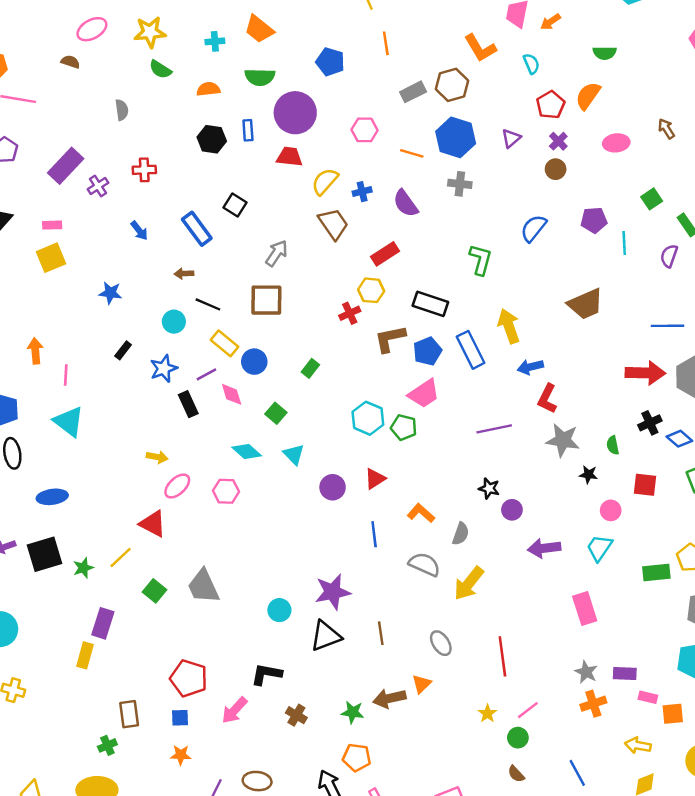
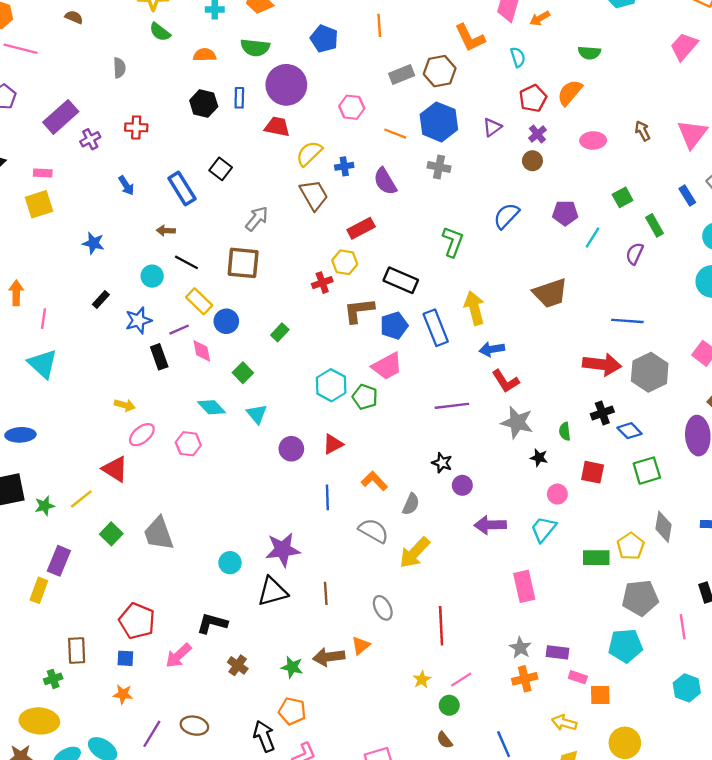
cyan line: (624, 243) -> (593, 238), turned 30
red L-shape: (547, 399) -> (505, 381), turned -64

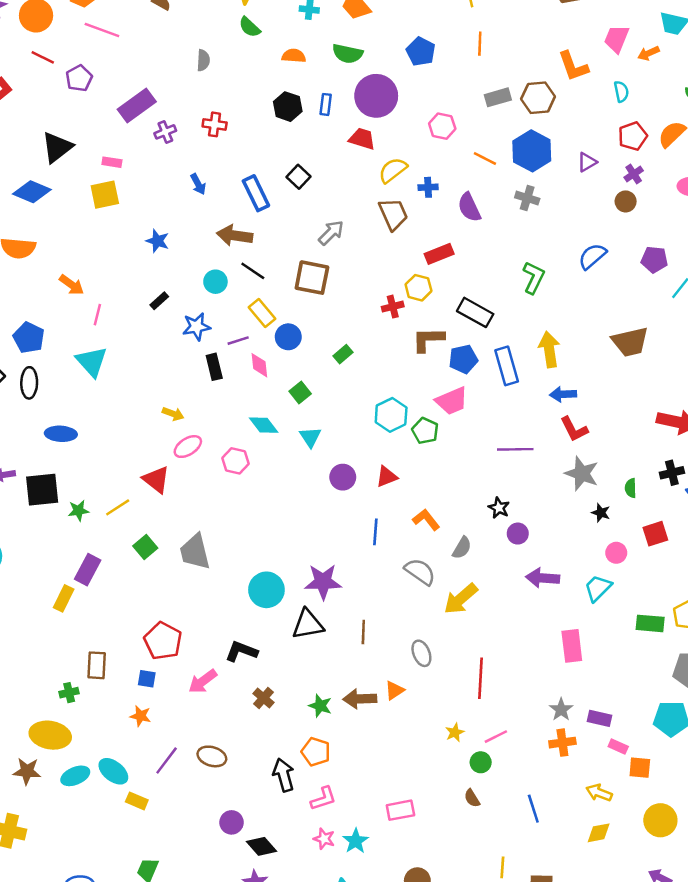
brown arrow: (166, 231) -> (235, 236), size x1.8
orange arrow: (16, 293) -> (72, 285), turned 120
red square: (593, 472) -> (655, 534), turned -35
cyan circle: (230, 563) -> (266, 590), size x1.5

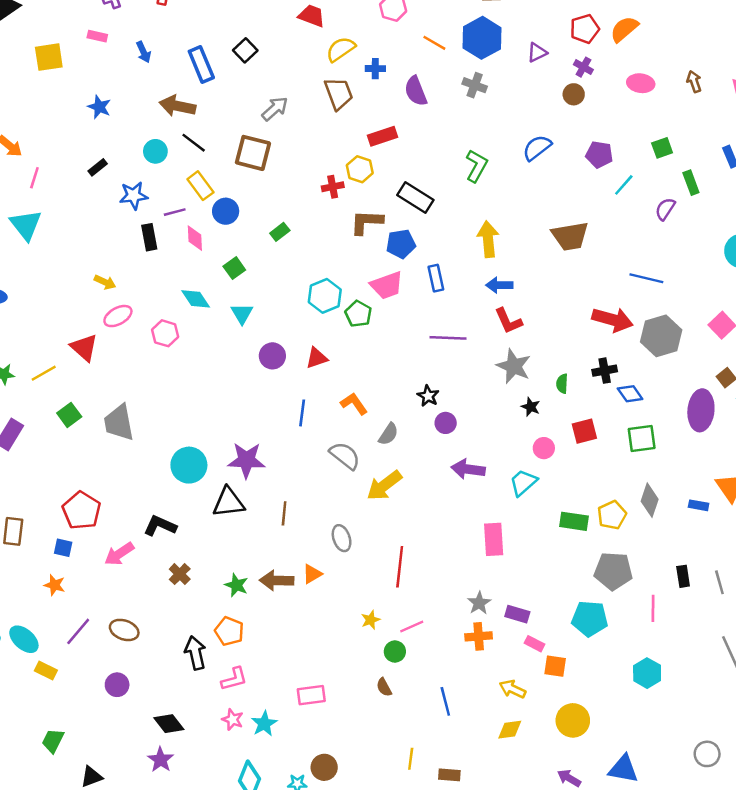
pink rectangle: (112, 162) -> (97, 36), moved
purple cross: (634, 174) -> (583, 67), turned -30
blue rectangle: (507, 366) -> (436, 278), moved, size x0.7
purple circle: (232, 822) -> (117, 685), moved

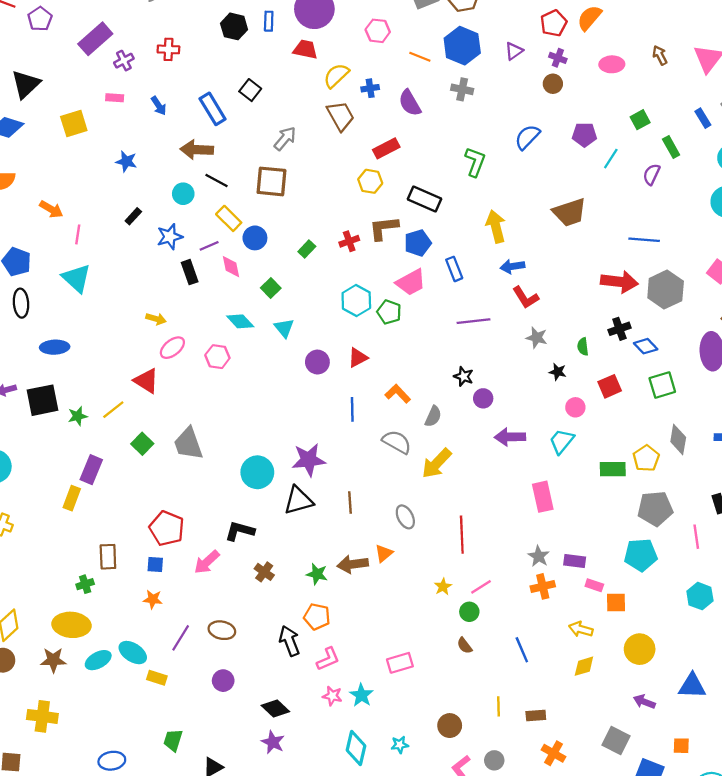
red cross: (333, 187) -> (349, 241), moved
gray star: (514, 366) -> (537, 338), size x0.7
brown circle: (324, 767) -> (450, 726), moved

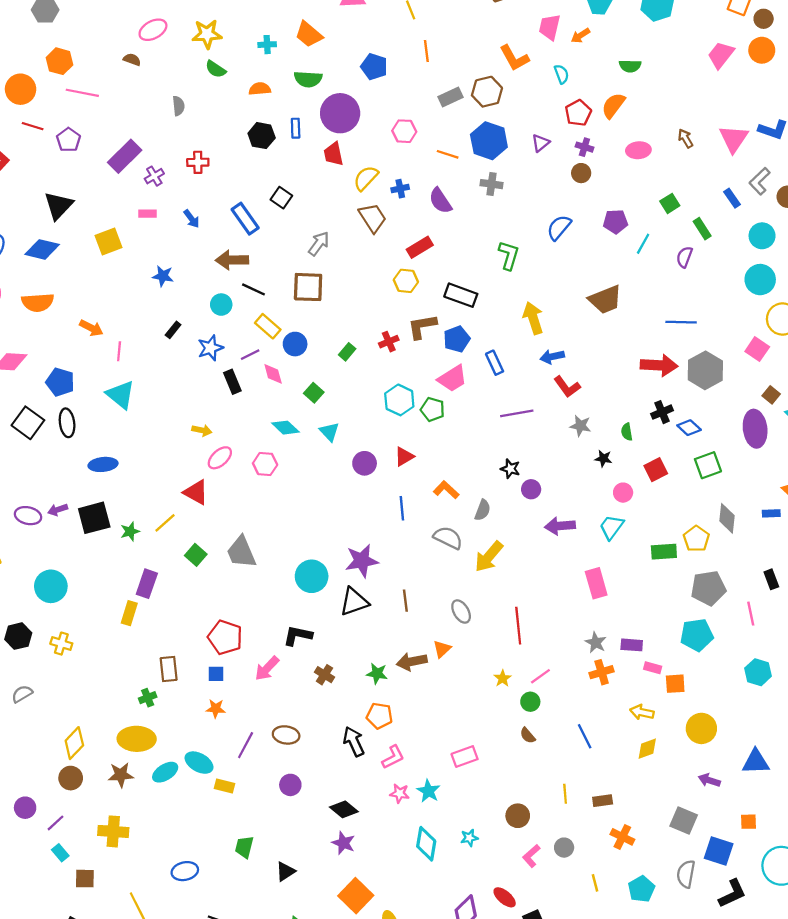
red trapezoid: (305, 49) -> (334, 154), turned -110

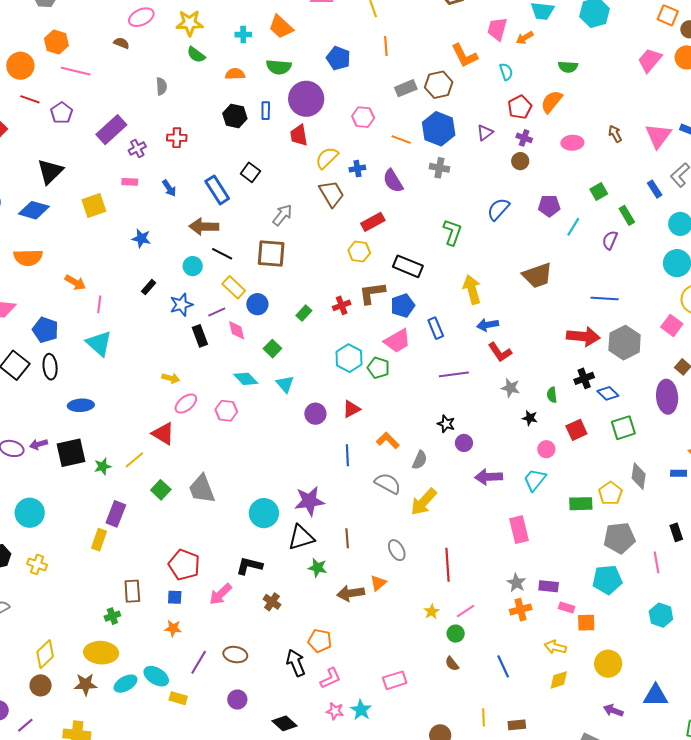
green star: (377, 674) -> (317, 568), moved

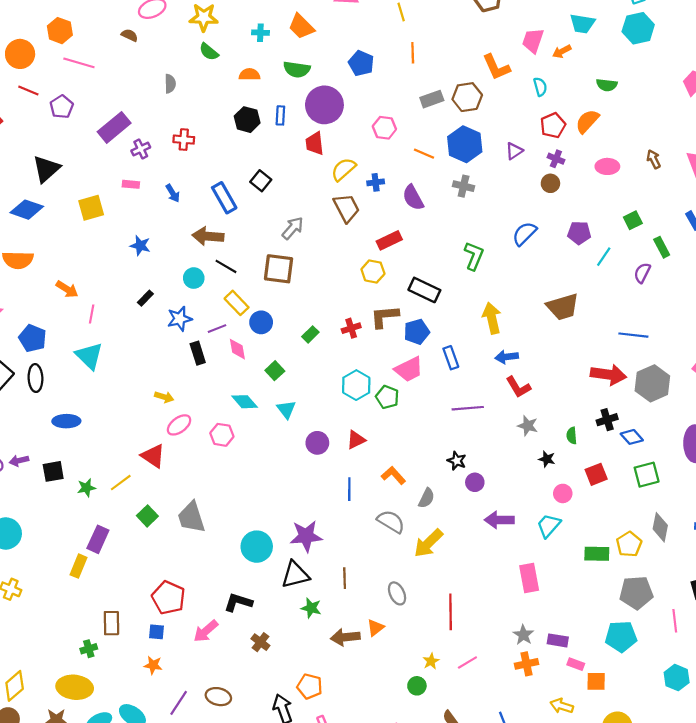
black square: (71, 453) -> (53, 471), size x0.7
green circle: (456, 634) -> (417, 686), moved

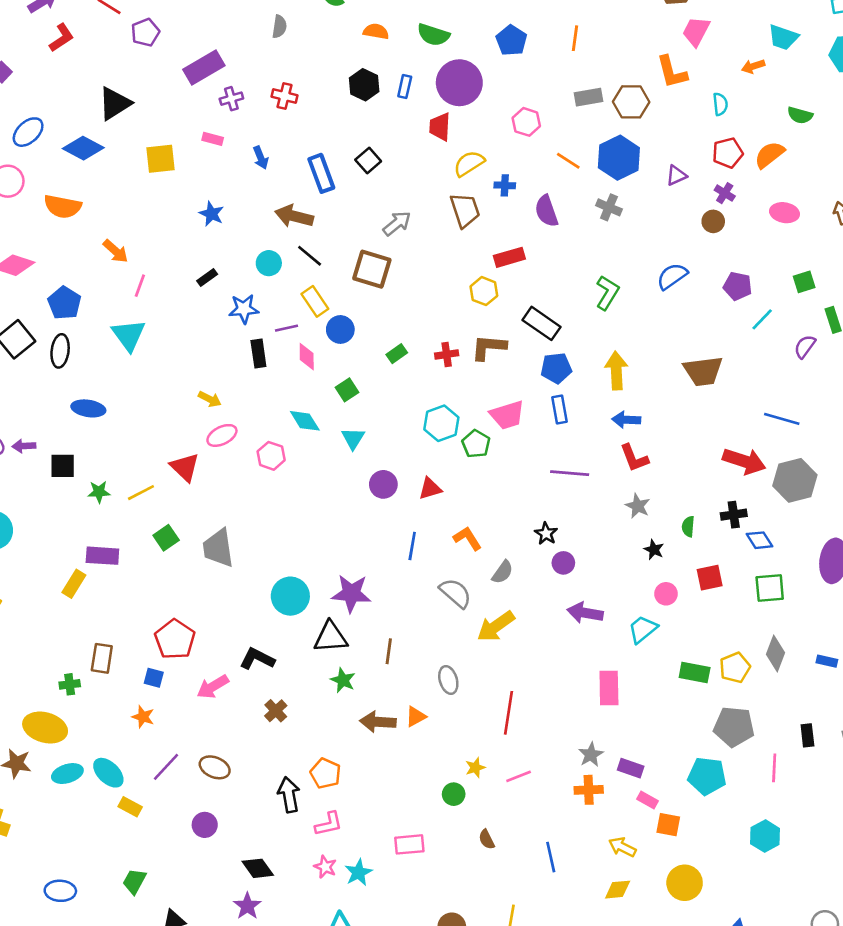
pink trapezoid: (533, 41) -> (696, 31), moved
blue pentagon: (417, 332) -> (556, 368), moved
purple rectangle: (98, 539) -> (102, 556), turned 60

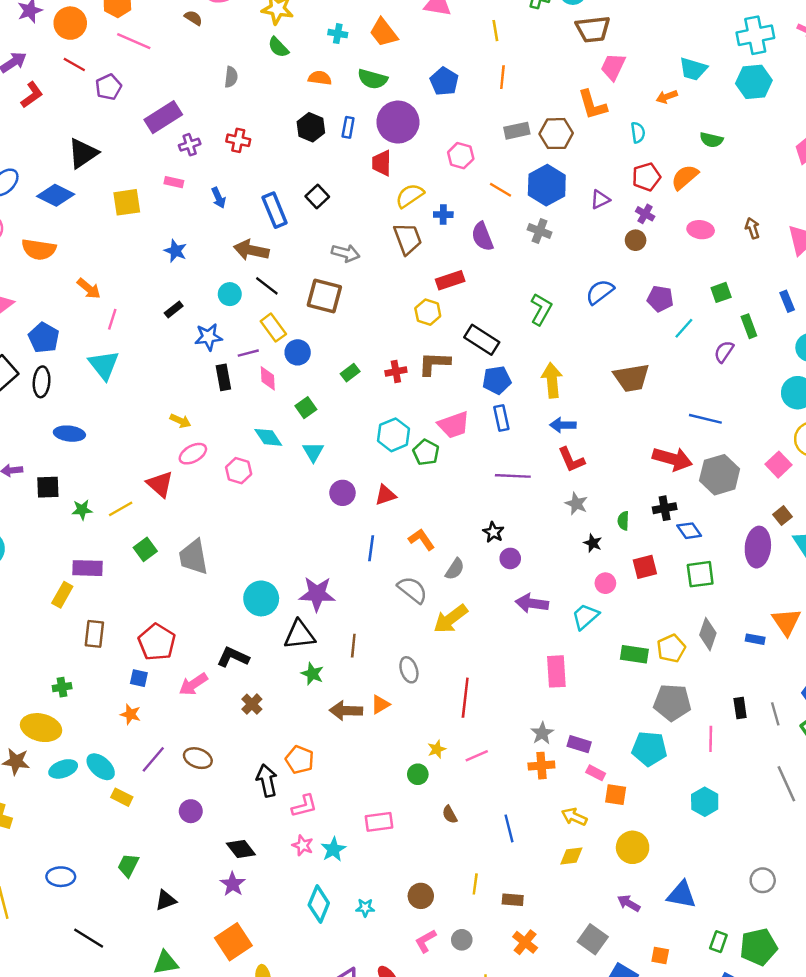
gray arrow: (397, 223) -> (346, 253), turned 56
brown rectangle: (102, 658) -> (94, 634), moved

